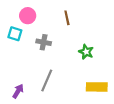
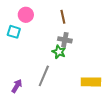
gray cross: (44, 42) -> (65, 40), moved
green star: (86, 52) -> (59, 52), moved

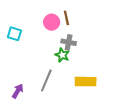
pink circle: (26, 15) -> (52, 22), moved
yellow rectangle: (91, 82) -> (86, 82), moved

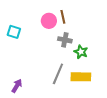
green star: (62, 55) -> (81, 52), moved
gray line: (46, 80) -> (58, 74), moved

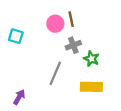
gray cross: (65, 40) -> (73, 45), turned -32
gray line: (58, 74) -> (55, 73), moved

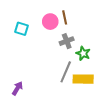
cyan square: (16, 36) -> (21, 29), moved
gray line: (55, 73) -> (66, 72), moved

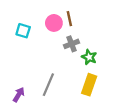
gray line: (66, 72) -> (48, 85), moved
yellow rectangle: (83, 79) -> (89, 85), turned -72

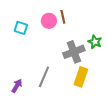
gray cross: (72, 44) -> (74, 52), moved, size x1.5
green star: (89, 57) -> (95, 42), moved

